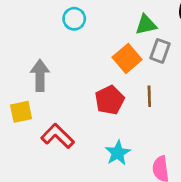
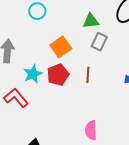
orange square: (127, 58) -> (61, 47), moved
cyan star: (118, 153) -> (33, 74), moved

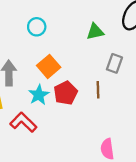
gray rectangle: (99, 42) -> (114, 63), moved
orange square: (61, 47) -> (49, 66), moved

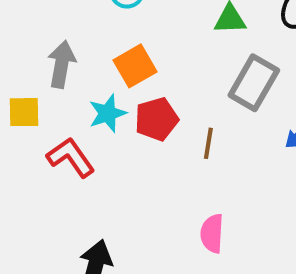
gray rectangle: (114, 63) -> (254, 83), size x1.5
brown line: (98, 90) -> (208, 143), moved

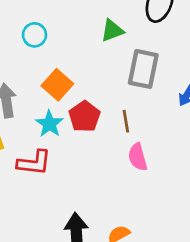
red L-shape: (71, 157) -> (34, 163), turned 150
pink semicircle: (212, 233) -> (138, 157), moved

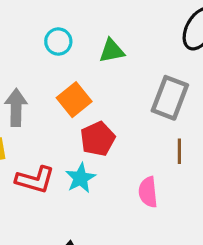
green triangle: (112, 31) -> (112, 51), moved
brown line: (126, 121) -> (179, 151), moved
cyan star: (49, 124) -> (81, 178), moved

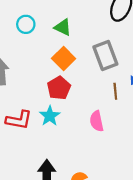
green triangle: (112, 51) -> (63, 27), turned 42
gray rectangle: (170, 98) -> (105, 56), turned -36
orange square: (74, 100) -> (64, 58), moved

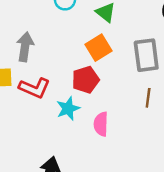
red L-shape: (19, 120) -> (35, 88), moved
pink semicircle: (97, 121) -> (101, 124), moved

